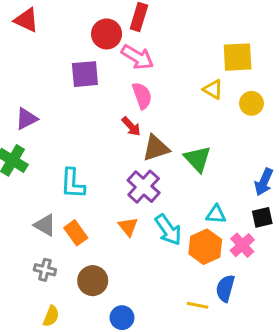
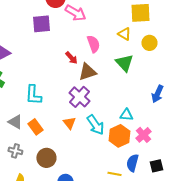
pink semicircle: (142, 96) -> (93, 44), moved
green triangle: (198, 159) -> (124, 63), moved
black square: (262, 217) -> (156, 166), moved

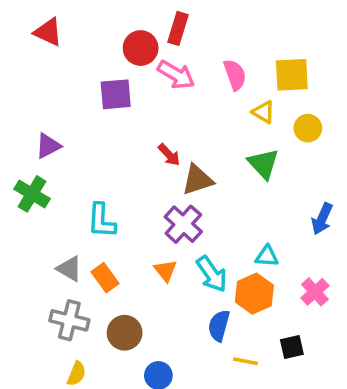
pink semicircle: (93, 44) -> (235, 75), moved
pink cross: (143, 135) -> (315, 292), moved
gray cross: (15, 151) -> (69, 320), size x1.5
blue semicircle: (132, 163) -> (219, 326), moved
black square: (156, 166) -> (292, 347), moved

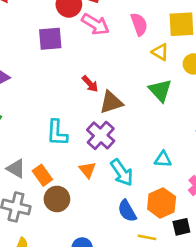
cyan L-shape: (101, 221) -> (57, 133), moved
orange hexagon: (254, 294) -> (162, 203), moved
blue semicircle: (219, 326) -> (127, 211), turned -45
brown circle: (125, 333) -> (57, 199), moved

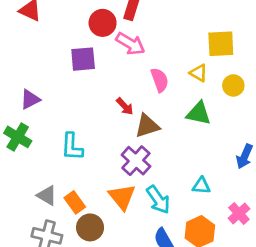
pink semicircle: (139, 24) -> (160, 80), moved
green triangle: (160, 90) -> (199, 113), turned -35
cyan L-shape: (57, 133) -> (72, 147), moved
orange triangle: (87, 170) -> (122, 197), size x1.5

